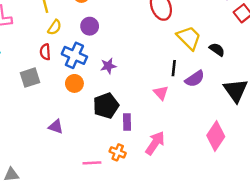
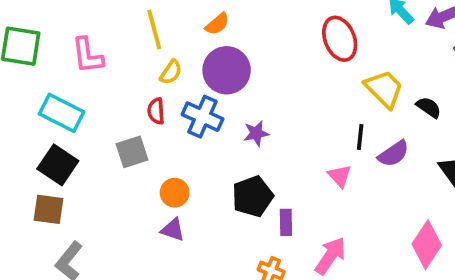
purple circle: (90, 26) -> (227, 70), size x1.6
orange circle: (74, 83) -> (175, 193), moved

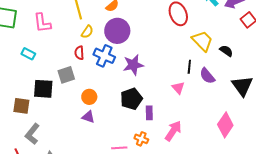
cyan rectangle: (62, 113) -> (28, 54), size x0.6
purple star: (256, 133) -> (133, 65), size x1.5
purple semicircle: (393, 154) -> (207, 76), turned 84
black square: (58, 165) -> (43, 89), moved, turned -30

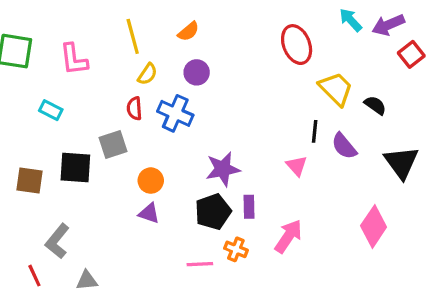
purple circle: (117, 31) -> (197, 72), size x0.6
purple star: (133, 65) -> (223, 169), moved
black pentagon: (131, 99) -> (213, 212), moved
brown square: (21, 106) -> (29, 181), moved

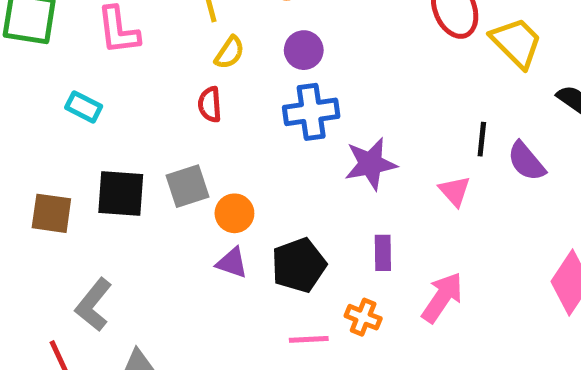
yellow trapezoid: (336, 89) -> (516, 43), moved
blue cross: (175, 113) -> (311, 112), moved, turned -32
gray square: (113, 144) -> (187, 186), moved
purple star: (223, 169) -> (371, 164), moved
black pentagon: (213, 212) -> (299, 265), moved

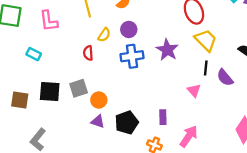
yellow trapezoid: (516, 43) -> (206, 40), moved
yellow semicircle: (230, 53) -> (104, 35), moved
purple star: (371, 164) -> (167, 50), moved, turned -30

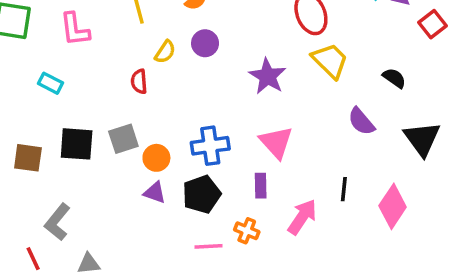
blue cross: (132, 56) -> (210, 146), moved
black line: (206, 68) -> (344, 189), moved
pink triangle: (194, 90) -> (276, 142), moved, size x1.5

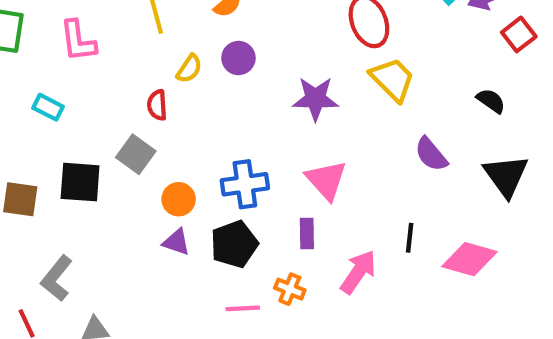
purple star: (268, 76) -> (315, 99), turned -30
black semicircle: (394, 78) -> (491, 101), moved
gray square: (123, 139) -> (136, 154), moved, turned -36
pink diamond: (393, 206) -> (470, 259), turned 72

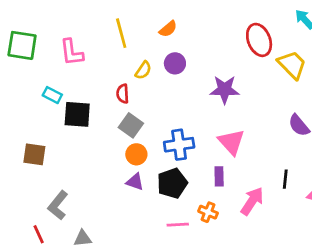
yellow trapezoid: (393, 79) -> (292, 65), moved
gray square: (136, 154) -> (131, 125), moved
black square: (80, 182) -> (77, 114), moved

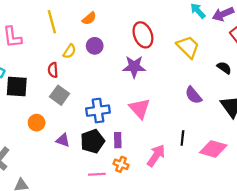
red ellipse: (259, 40) -> (143, 35), moved
orange circle: (136, 154) -> (37, 123), moved
purple rectangle: (219, 176) -> (118, 140), moved

